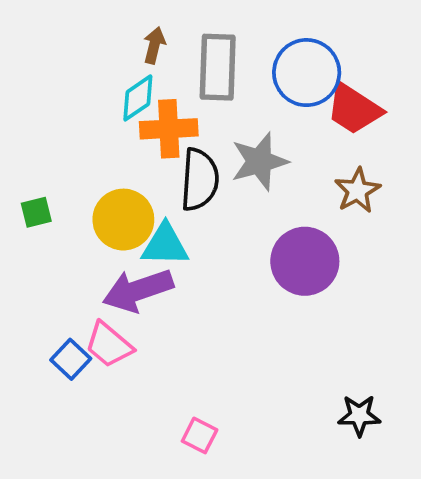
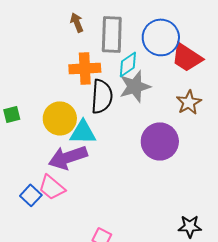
brown arrow: (154, 45) -> (77, 22), turned -36
cyan diamond: (138, 98) -> (128, 64), moved

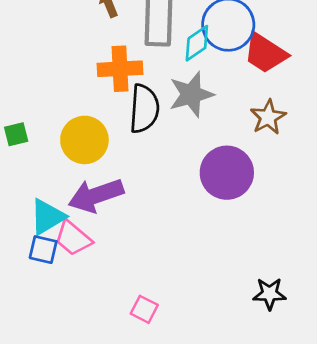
cyan diamond: (128, 64) -> (197, 43), moved
cyan triangle: (83, 132) -> (47, 217), moved, turned -32
blue square: (31, 195) -> (43, 250), turned -30

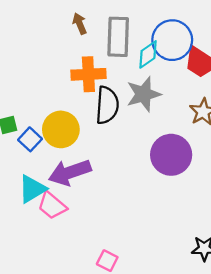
blue square: (43, 250) -> (30, 139), moved, turned 30

